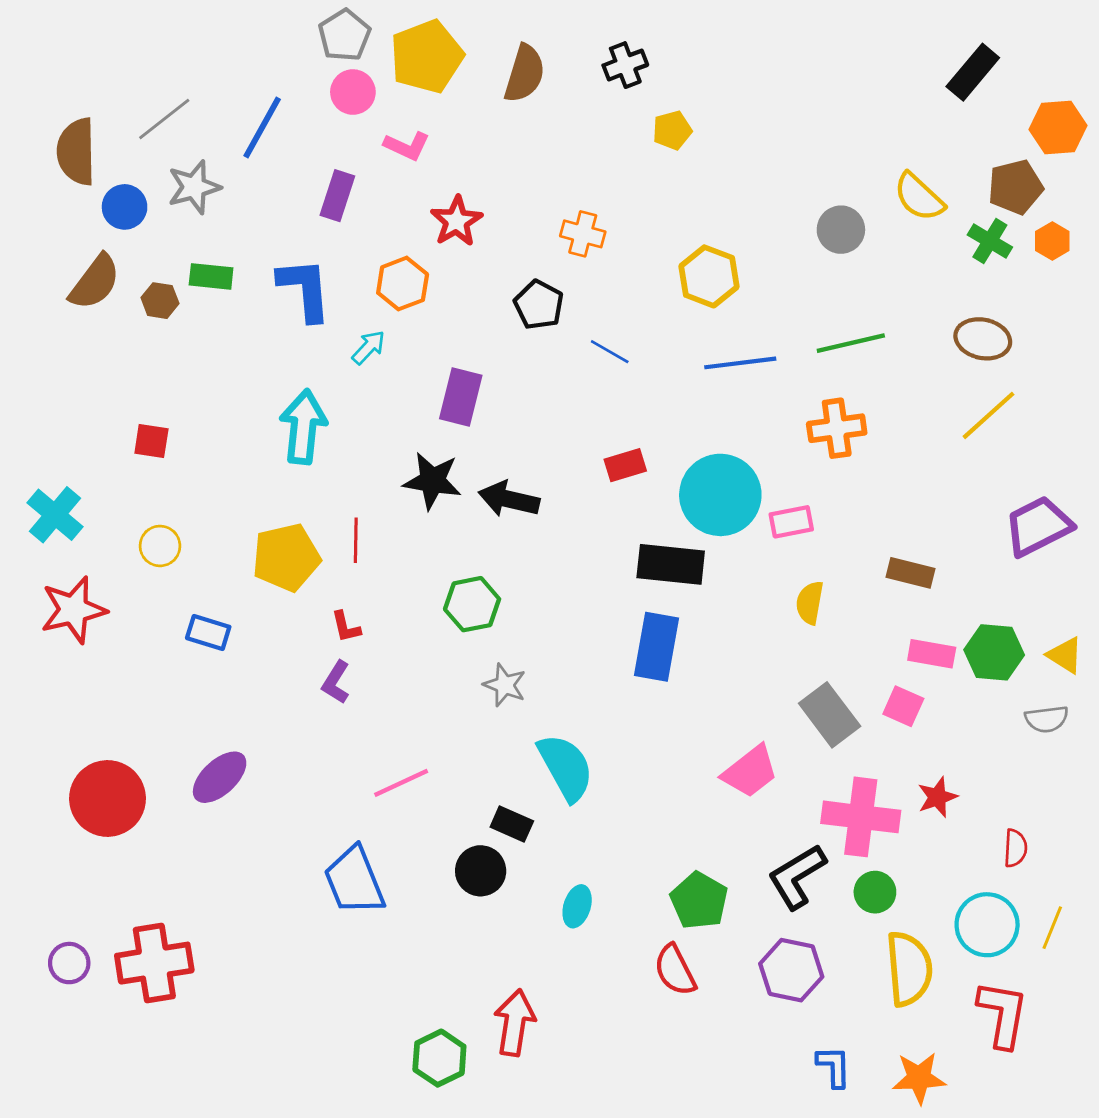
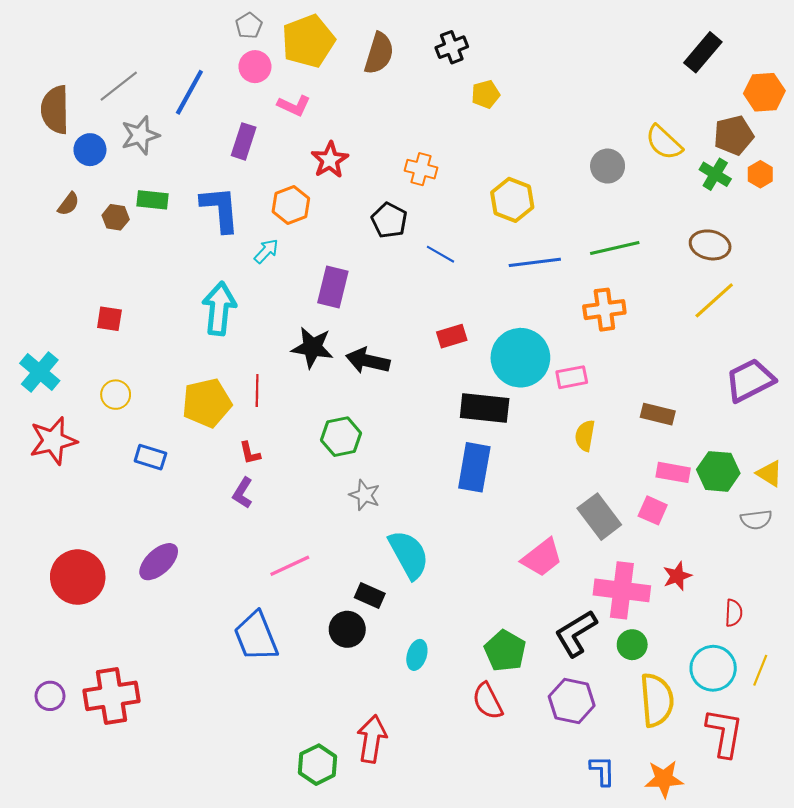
gray pentagon: (344, 35) -> (249, 26), size x0.7
brown semicircle: (95, 282) -> (68, 204), size x0.6

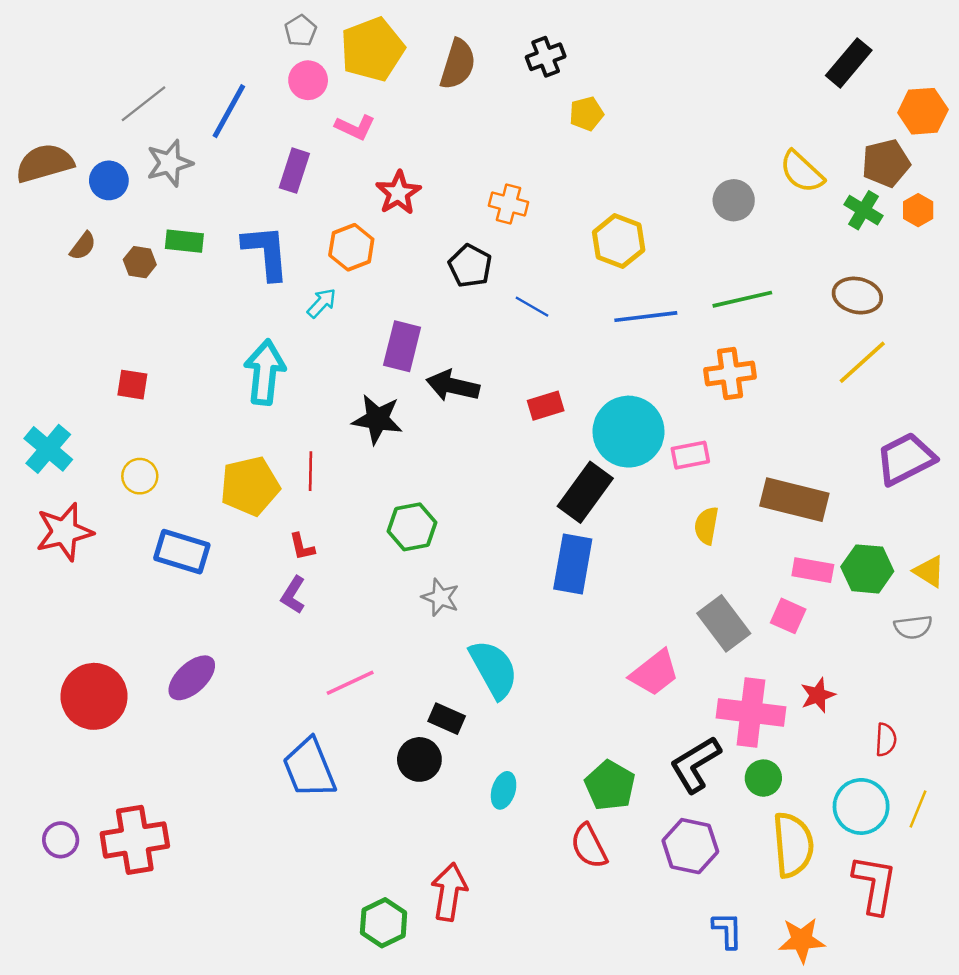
brown semicircle: (55, 110) -> (45, 163), moved, turned 75
black arrow: (368, 361) -> (453, 386), moved
black rectangle: (485, 408) -> (585, 492), turned -60
brown rectangle: (658, 414) -> (794, 500), size x1.6
blue rectangle: (150, 457) -> (182, 552), size x1.4

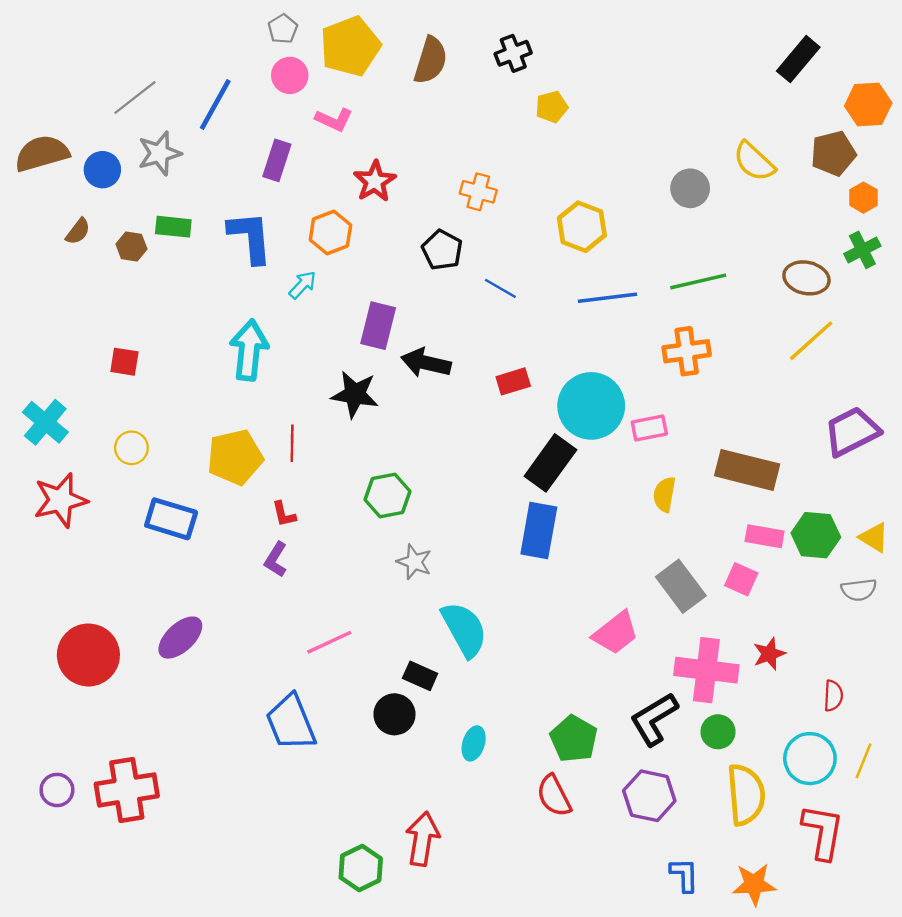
green cross: (864, 210) -> (862, 250), moved, turned 32

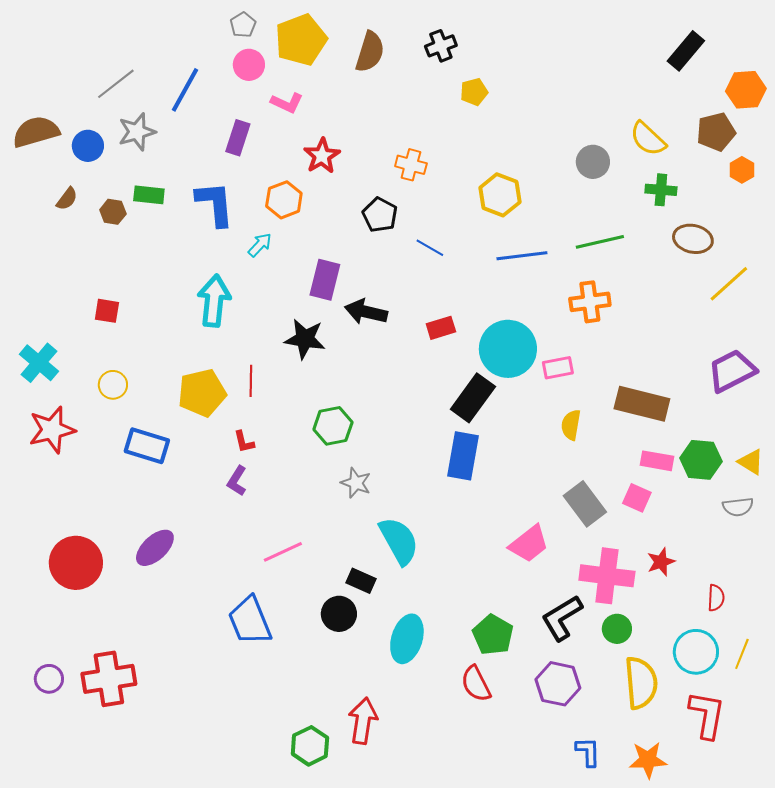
green cross: (862, 250) -> (661, 190), moved, turned 32
yellow line: (811, 341) -> (729, 284), moved
cyan ellipse: (474, 743) -> (407, 639), size x1.6

